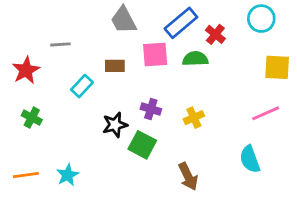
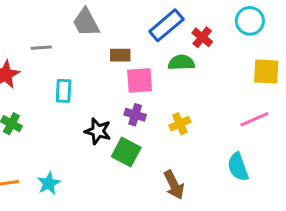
gray trapezoid: (124, 20) -> (86, 22), moved
pink square: (155, 54) -> (140, 80), moved
brown rectangle: (115, 66) -> (120, 55), moved
cyan rectangle: (82, 86) -> (64, 91), turned -40
black star: (115, 125) -> (98, 131), turned 30

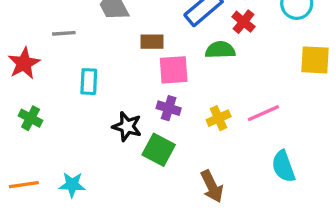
pink line: (254, 119) -> (263, 113), moved
cyan star: (49, 183) -> (72, 185), turned 30

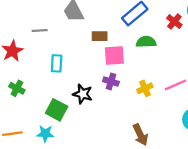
red cross: (243, 22) -> (174, 21), moved
green square: (159, 150) -> (57, 110), moved

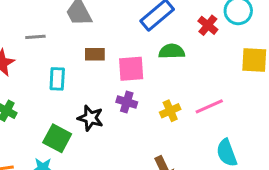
brown rectangle: (100, 36) -> (95, 54), moved

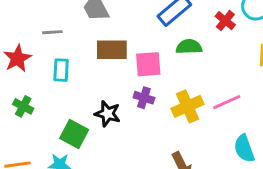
brown rectangle: (95, 54) -> (112, 50), size x1.5
cyan rectangle: (57, 79) -> (61, 70), moved
yellow cross: (170, 111) -> (187, 106), size x1.5

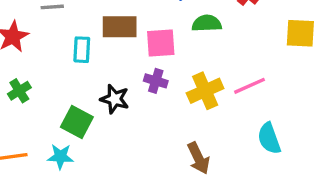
cyan rectangle: (61, 70) -> (82, 50), moved
green cross: (23, 106) -> (19, 91), turned 30

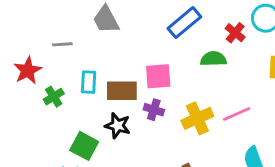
green semicircle: (207, 23) -> (213, 59), moved
brown rectangle: (120, 27) -> (122, 91), moved
green cross: (19, 91) -> (54, 97), moved

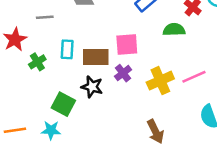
purple cross: (154, 110) -> (123, 73), turned 35

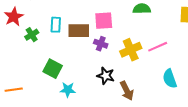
purple cross: (123, 73) -> (101, 44), turned -32
black star: (92, 87) -> (106, 76), moved
cyan star: (51, 130) -> (68, 90), moved

